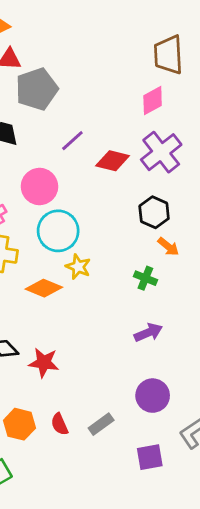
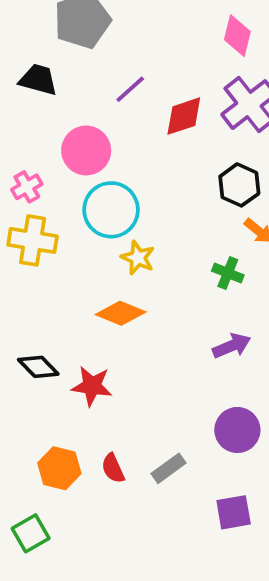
pink diamond: (153, 101) -> (237, 36), turned -48
red diamond: (113, 161) -> (184, 116), turned -32
orange diamond: (44, 288) -> (121, 313), moved

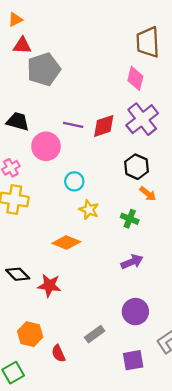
black trapezoid: (38, 80) -> (18, 121), moved
purple line: (130, 89) -> (73, 125), moved, turned 54
cyan circle: (111, 210) -> (74, 181), moved, size x0.6
yellow star: (138, 258) -> (89, 210), moved
red semicircle: (113, 468) -> (58, 353), moved

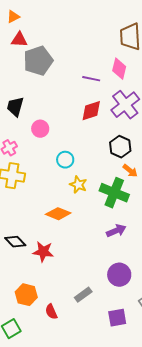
black trapezoid: (18, 121) -> (15, 107), turned -90
purple line: (73, 125) -> (91, 79), moved
pink circle: (46, 146) -> (40, 129), size x0.7
green cross: (130, 219) -> (114, 193), size x1.8

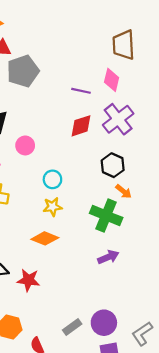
yellow star: (78, 185) -> (52, 207), moved, turned -30
purple circle: (119, 275) -> (104, 323), moved

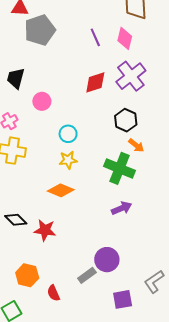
purple line: (81, 91) -> (95, 37), moved, turned 54
purple circle: (104, 323) -> (107, 260), moved

